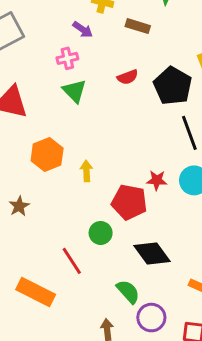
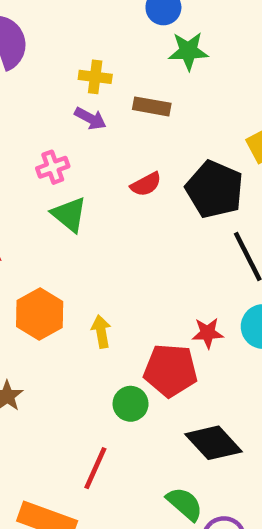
purple arrow: (83, 30) -> (90, 118), moved
green circle: (101, 233) -> (131, 404), moved
red line: (72, 261) -> (95, 468), turned 64

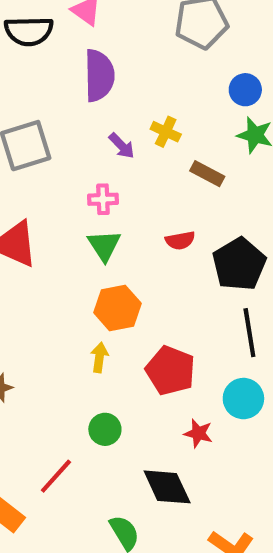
purple arrow: (90, 118) -> (122, 146), moved
orange hexagon: (40, 314) -> (117, 308), moved
red star: (208, 333) -> (198, 433), moved
red pentagon: (171, 370) -> (170, 371), moved

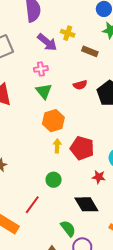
purple arrow: (122, 146) -> (47, 42), size x1.5
yellow arrow: (99, 357) -> (57, 146), moved

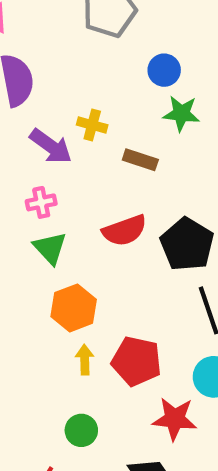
red semicircle: (80, 85) -> (125, 230), size x1.5
red star: (99, 177) -> (175, 419), size x1.5

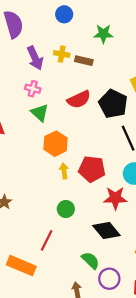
blue circle: (164, 70) -> (64, 14), moved
yellow cross: (92, 125) -> (62, 54), moved
purple arrow: (51, 146) -> (35, 58), turned 35
pink cross: (41, 202) -> (33, 89), turned 32

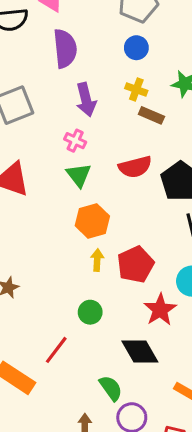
yellow cross: (62, 54) -> (136, 90), moved
red pentagon: (92, 169) -> (136, 264), turned 30
red star: (115, 198) -> (160, 310), turned 30

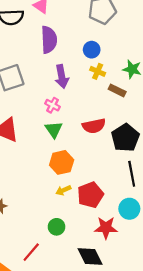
blue circle: (136, 48) -> (92, 50), moved
brown rectangle: (151, 115) -> (117, 90), moved
yellow arrow: (97, 260) -> (63, 190), turned -120
red star: (160, 310) -> (106, 228), turned 30

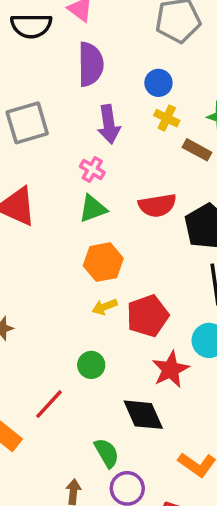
green triangle: (54, 130) -> (93, 209), turned 42
red star: (106, 228) -> (170, 369), turned -30

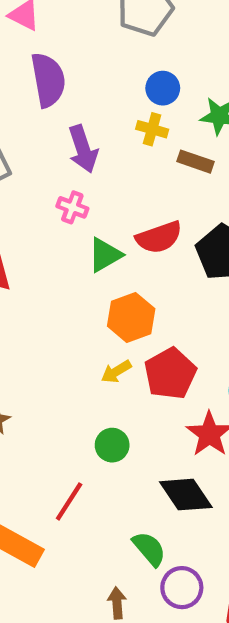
blue circle: (158, 83) -> (163, 88), moved
green triangle: (93, 209) -> (105, 255), moved
orange hexagon: (103, 262) -> (131, 317), moved

